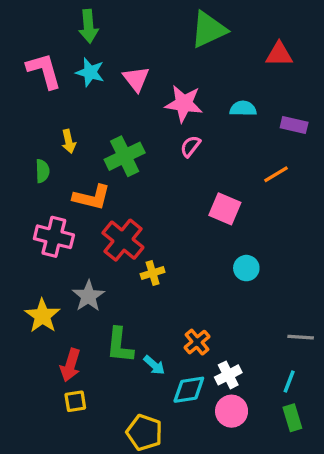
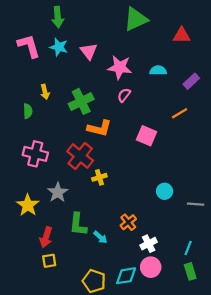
purple rectangle: (294, 125) -> (191, 81), turned -56
orange L-shape: (92, 197) -> (99, 128), moved
cyan circle: (246, 268) -> (165, 191), moved
gray line: (301, 337) -> (196, 204), moved
cyan diamond: (189, 390) -> (126, 276), moved

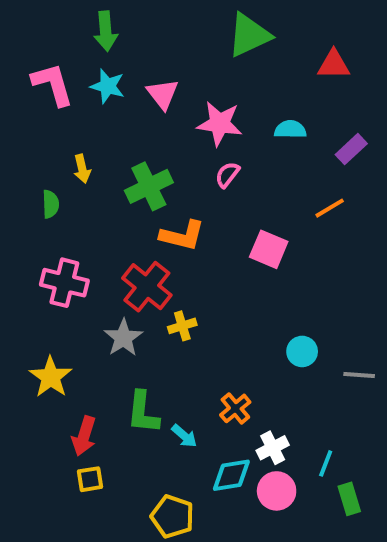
gray star: (58, 192) -> (123, 338), moved
cyan line: (188, 248) -> (326, 463), moved
cyan diamond: (126, 276) -> (231, 475), moved

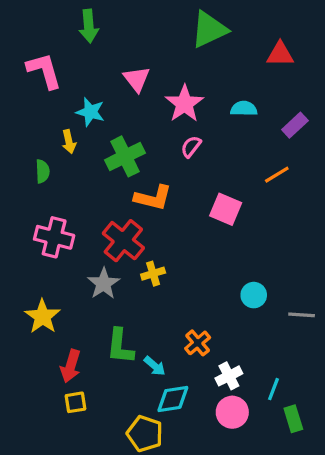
cyan star: (108, 86) -> (90, 112), moved
pink star: (220, 124) -> (184, 104), turned 30
cyan diamond: (231, 475) -> (173, 399), moved

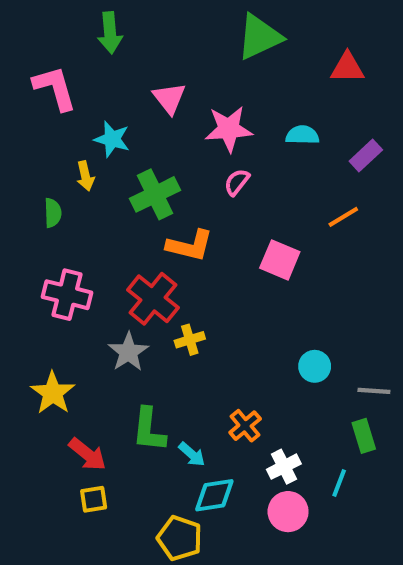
pink star: (184, 104) -> (229, 129), turned 30
red arrow: (71, 366) -> (87, 454), turned -68
green rectangle: (293, 419) -> (364, 436), moved

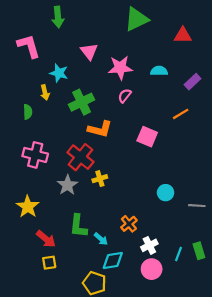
green rectangle: (364, 436) -> (199, 251), moved

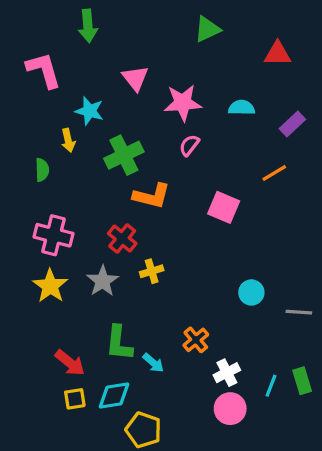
green triangle: (136, 19) -> (207, 29), size x0.7
red cross: (80, 157) -> (122, 239), size x0.7
yellow star: (28, 207) -> (50, 286), moved
cyan diamond: (113, 260) -> (114, 396), moved

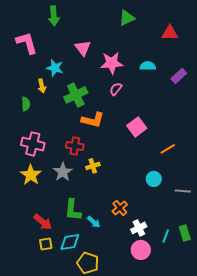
orange line: (274, 173) -> (168, 149), moved
pink square: (224, 207) -> (137, 127), turned 30
red cross: (122, 239) -> (75, 146), turned -30

